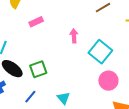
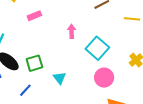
cyan triangle: (63, 98) -> (60, 78), moved

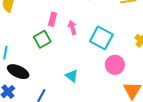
pink rectangle: (34, 16) -> (53, 19), moved, turned -40
green square: (34, 63) -> (42, 39), moved

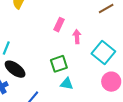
green square: (42, 39) -> (59, 64), moved
cyan triangle: (72, 76) -> (67, 84), turned -40

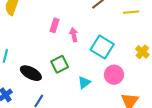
black ellipse: (15, 69) -> (31, 73), moved
cyan triangle: (67, 84) -> (84, 83), moved, turned -40

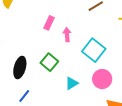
green square: (60, 64) -> (49, 62), turned -30
black ellipse: (31, 73) -> (20, 68), turned 70

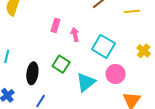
cyan triangle: (72, 83) -> (86, 82), size x1.5

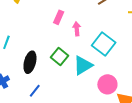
pink circle: (116, 74) -> (107, 84), moved
cyan triangle: (86, 82) -> (83, 65), moved

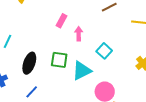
cyan square: (104, 44) -> (104, 51), size x0.7
green square: (60, 57) -> (59, 60), turned -36

